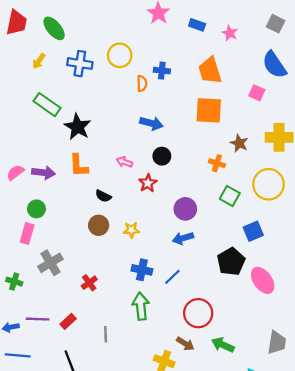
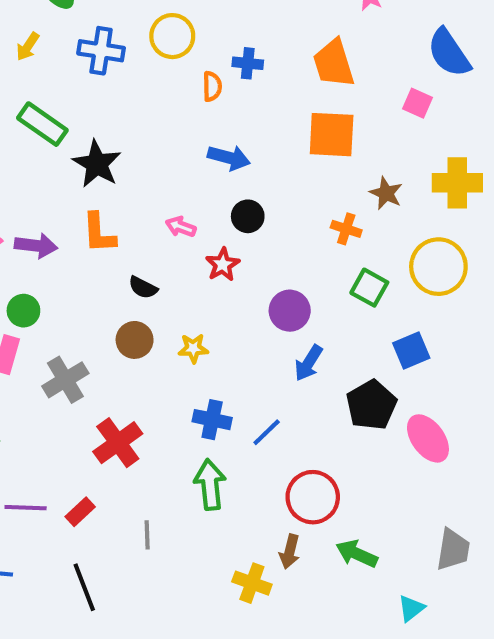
blue arrow: (183, 238) -> (309, 363), moved, turned -42
gray cross: (51, 263) -> (65, 380), moved
red cross: (89, 283) -> (118, 443), size x1.6
brown arrow: (185, 344) -> (290, 552), turned 72

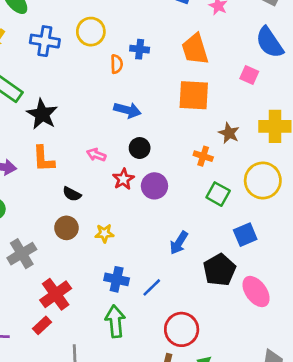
purple circle: (290, 311) -> (154, 186), moved
red rectangle: (80, 512) -> (42, 325), moved

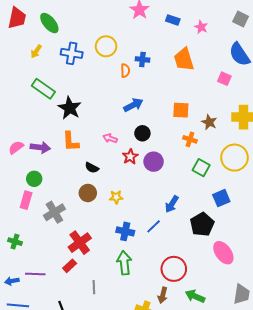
orange square: (194, 95) -> (181, 110), moved, size x0.7
blue arrow: (127, 110) -> (133, 105), turned -42
blue line: (152, 287) -> (154, 226), moved
pink ellipse: (256, 292) -> (223, 253), moved

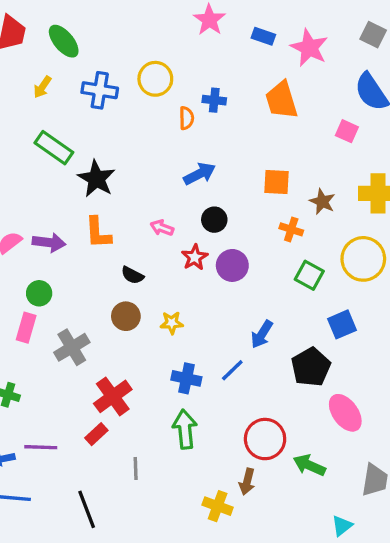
pink star: (201, 27) -> (309, 48), size x1.6
green arrow: (195, 296) -> (309, 465), moved

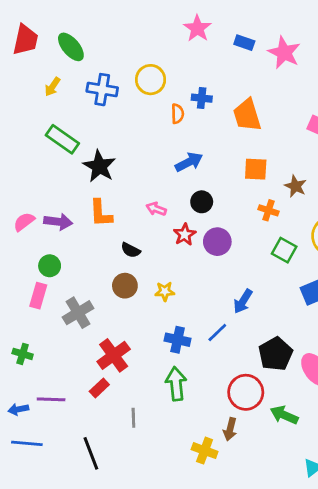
orange trapezoid: (281, 100) -> (247, 115), moved
black pentagon: (311, 367) -> (276, 354), moved

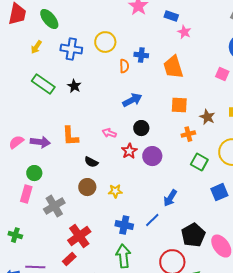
pink star: (284, 53) -> (184, 32), moved, size x0.6
black star: (99, 166) -> (74, 86), moved, size x0.6
orange cross: (268, 210) -> (188, 134), turned -32

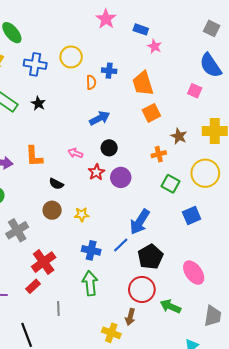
orange square: (179, 105) -> (151, 113), moved, turned -30
blue arrow: (170, 198) -> (140, 222), size x1.4
black pentagon: (193, 235) -> (150, 257), moved

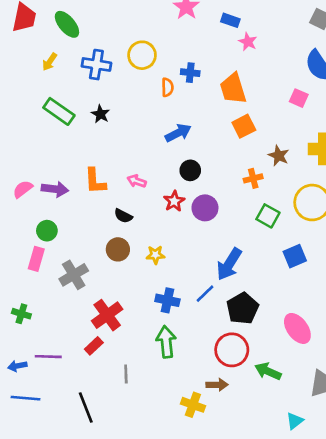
pink arrow: (75, 153) -> (137, 181), moved
brown arrow: (130, 317) -> (217, 385), turned -105

